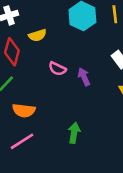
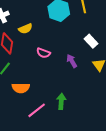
purple arrow: (84, 77) -> (72, 61), moved
pink line: (22, 141) -> (37, 110), moved

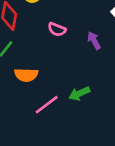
green arrow: (61, 101) -> (79, 94), turned -119

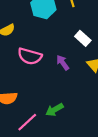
pink semicircle: (57, 29) -> (30, 56), size x1.5

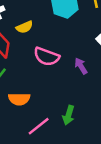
green arrow: (55, 110) -> (68, 115), turned -48

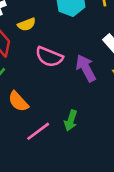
purple arrow: (81, 66) -> (86, 68), size x1.5
orange semicircle: (19, 99) -> (18, 101), turned 45

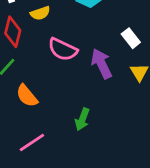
pink line: (38, 131) -> (32, 143), moved

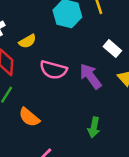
green arrow: (82, 119) -> (94, 127), moved

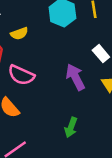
pink semicircle: (53, 70) -> (21, 75), moved

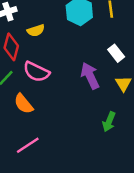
green arrow: (71, 127) -> (109, 122), moved

